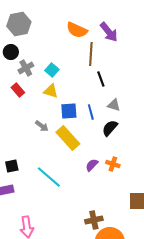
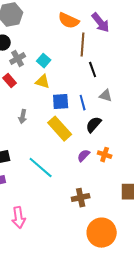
gray arrow: (42, 126) -> (23, 117), moved, turned 64
black semicircle: (110, 128) -> (94, 125), moved
brown cross: (94, 220) -> (81, 198), moved

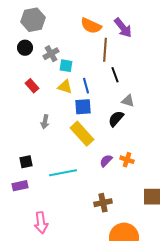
gray cross: (18, 59) -> (51, 54), moved
cyan square: (44, 61) -> (66, 66), turned -32
blue line: (83, 103) -> (86, 86), moved
black semicircle: (94, 125) -> (116, 119), moved
cyan line: (41, 168) -> (63, 173), turned -52

